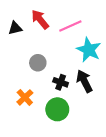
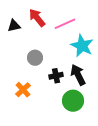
black cross: (61, 82) -> (56, 76), turned -32
green circle: (57, 109) -> (73, 101), moved

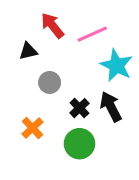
black triangle: (14, 26) -> (28, 51), moved
black cross: (56, 76) -> (79, 108), turned -32
green circle: (73, 101) -> (79, 144), moved

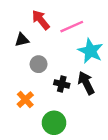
black cross: (79, 108) -> (62, 84), turned -32
green circle: (79, 144) -> (54, 123), moved

